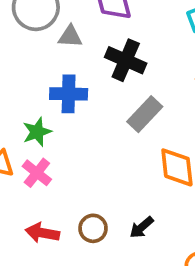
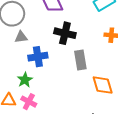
gray triangle: (70, 36) -> (21, 37), moved
gray rectangle: (145, 114) -> (80, 60), turned -42

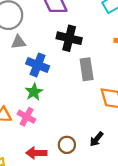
blue cross: (38, 57) -> (38, 65), turned 30
green star: (25, 80) -> (34, 92), moved

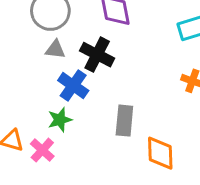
black cross: (69, 38) -> (97, 55), moved
gray rectangle: (87, 69) -> (124, 121), moved

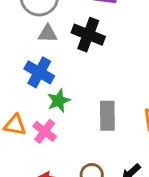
blue cross: (73, 86) -> (39, 72), moved
gray rectangle: (124, 121) -> (107, 116), moved

